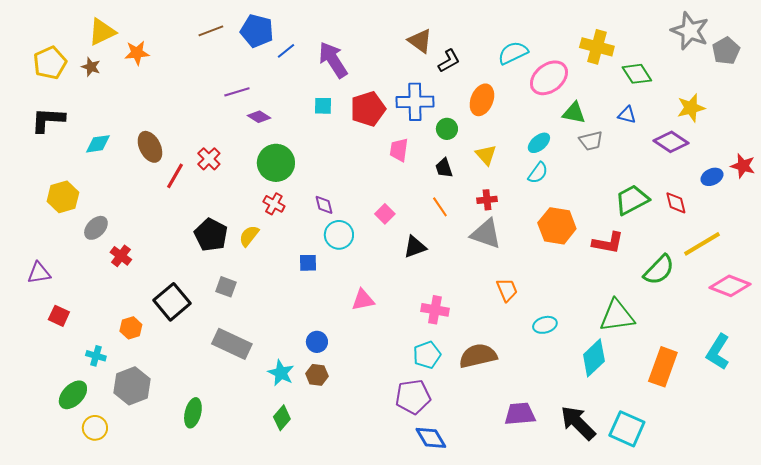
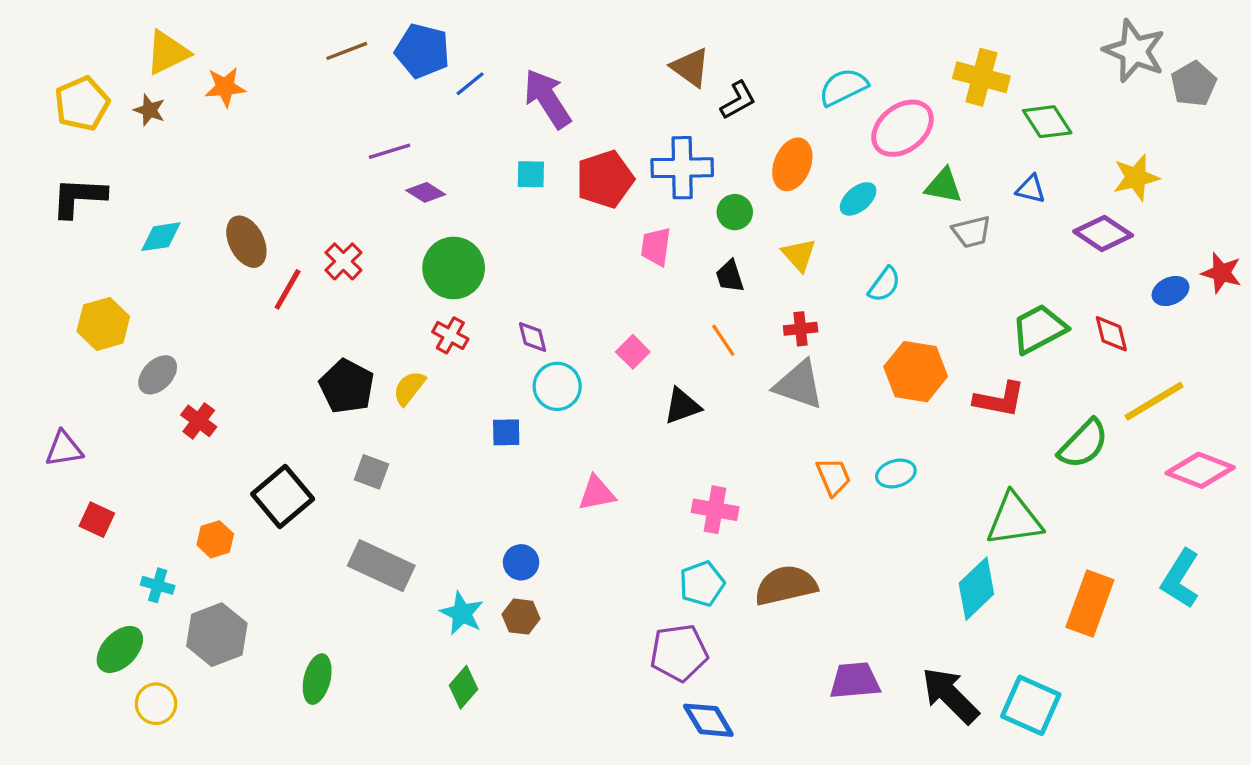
cyan ellipse: (539, 143) -> (858, 199), moved
cyan ellipse: (545, 325) -> (896, 474), moved

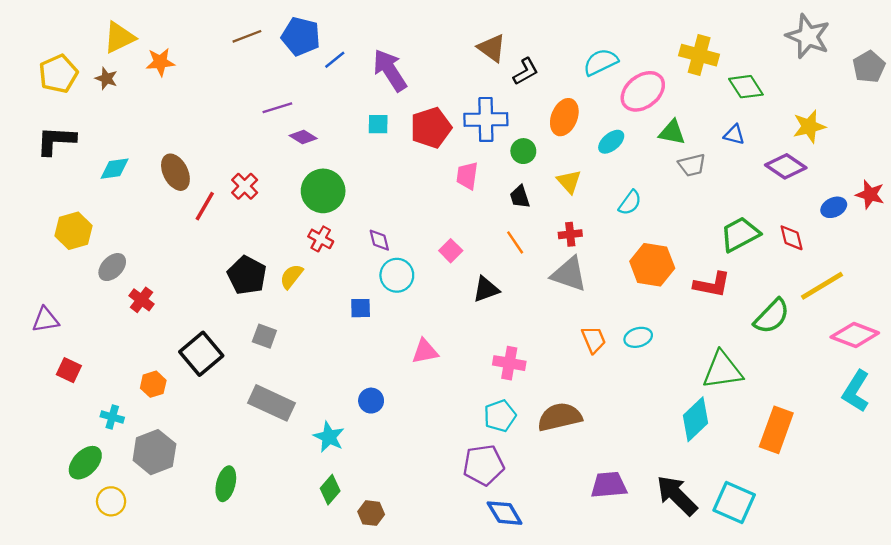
gray pentagon: (1194, 84) -> (869, 67), moved
cyan L-shape: (1180, 579) -> (856, 391), moved
brown hexagon: (521, 617) -> (371, 513), moved

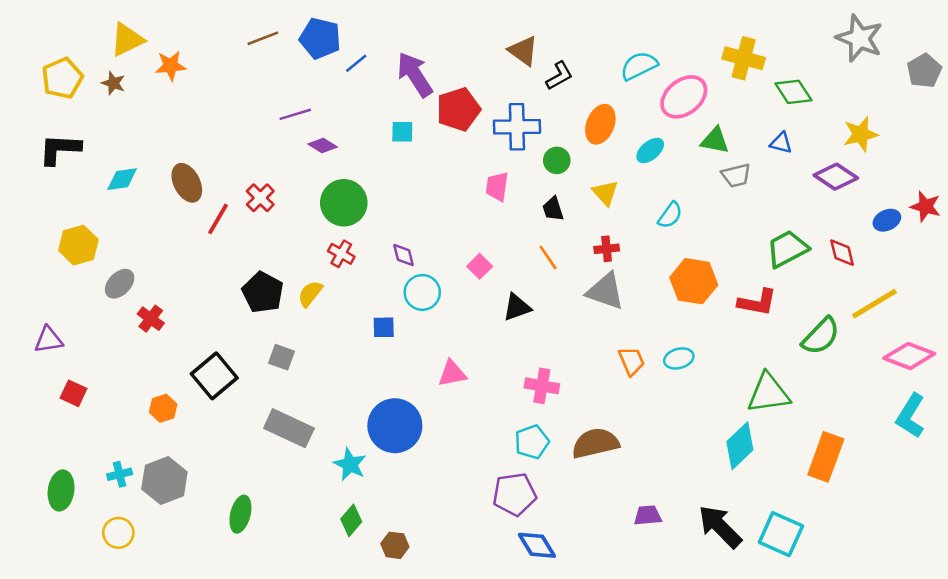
red pentagon: (431, 128) -> (458, 109), moved
blue circle: (371, 401) -> (395, 426), size x2.0
cyan cross: (112, 417) -> (120, 474), moved, turned -30
green ellipse: (85, 463) -> (61, 490), moved, turned -36
purple trapezoid: (609, 485) -> (648, 515), size x0.7

